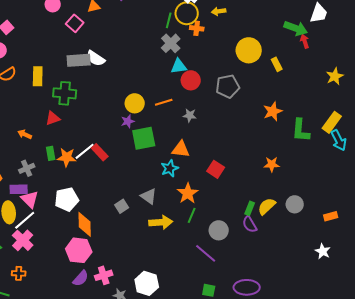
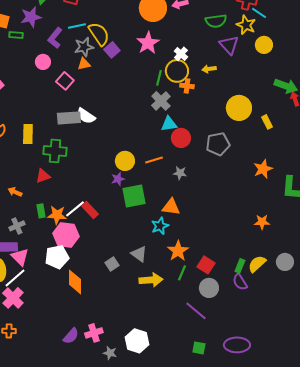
red square: (216, 169) -> (206, 265), moved
pink hexagon: (79, 250) -> (66, 235), moved

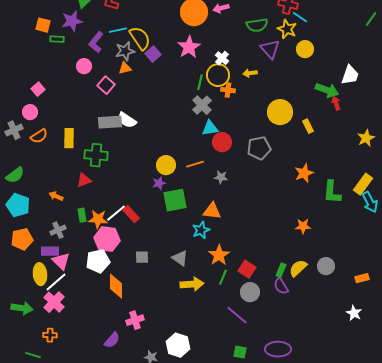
gray square: (112, 264) -> (142, 257), moved, turned 32
pink cross: (94, 333) -> (135, 320), moved

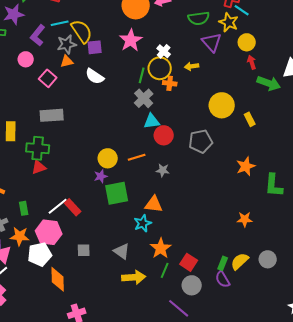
purple square: (153, 54) -> (95, 47), turned 35
red arrow: (336, 103) -> (252, 62), moved
white semicircle: (127, 120) -> (95, 76), moved
red triangle: (84, 180) -> (39, 167), moved
orange star: (98, 219) -> (20, 236), moved

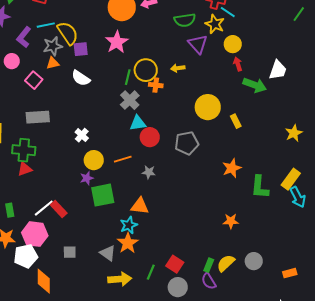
white cross: (164, 51) -> (82, 135), moved
orange star: (161, 248) -> (128, 243), moved

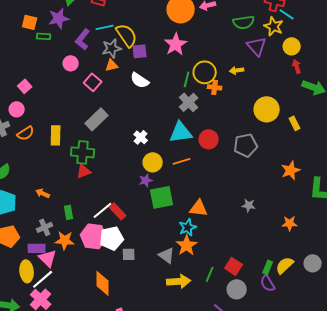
gray rectangle: (38, 117) -> (97, 119), turned -40
cyan triangle: (138, 123) -> (181, 132), moved, size x1.4
gray star: (149, 172) -> (249, 205), moved
white pentagon: (26, 256) -> (112, 238), moved

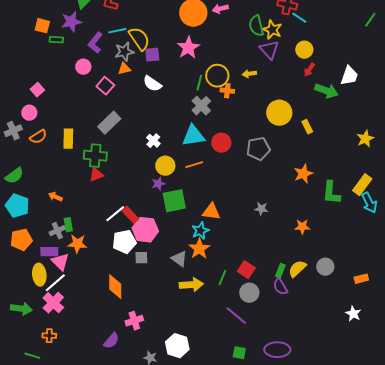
green semicircle: (244, 22) -> (256, 26), turned 85
yellow star: (274, 26) -> (272, 30), moved
red arrow: (297, 66) -> (309, 70), turned -128
green rectangle: (69, 212) -> (68, 225), moved
pink hexagon: (94, 236) -> (145, 230), moved

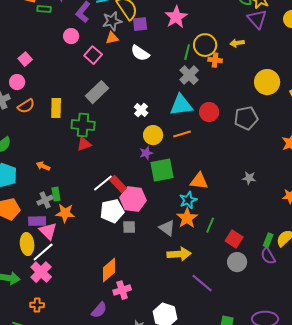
green line: (222, 278) -> (210, 225), moved
orange diamond: (115, 287) -> (109, 270), moved, turned 50
purple line: (236, 316) -> (202, 283), moved

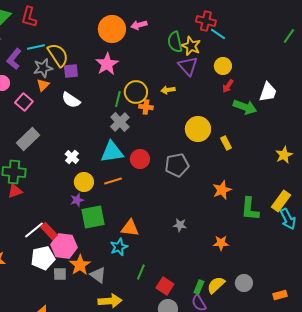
orange triangle: (112, 38) -> (43, 85), turned -32
orange star: (187, 218) -> (80, 265), moved

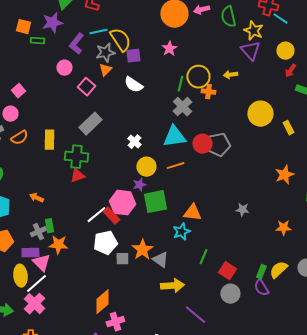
green semicircle: (175, 42) -> (228, 17), moved
pink star: (107, 64) -> (169, 49), size x0.7
gray pentagon: (177, 165) -> (218, 145), moved
pink hexagon: (64, 246) -> (122, 203), moved

